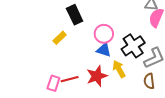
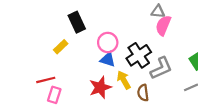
red line: (70, 79) -> (46, 80), moved
brown semicircle: (149, 81) -> (143, 93), moved

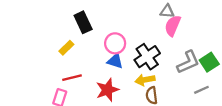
gray L-shape: (161, 68) -> (188, 62), moved
red line: (46, 80) -> (72, 78), moved
yellow arrow: (124, 80) -> (145, 80), moved, turned -72

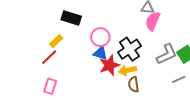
black rectangle: (83, 22) -> (71, 18), turned -48
red line: (72, 78) -> (49, 57), moved, turned -30
red star: (107, 90) -> (109, 65), moved

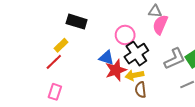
pink circle: (100, 37) -> (125, 35), moved

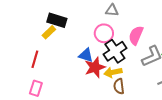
gray triangle: (155, 11) -> (112, 10), moved
pink semicircle: (160, 25) -> (136, 35), moved
yellow rectangle: (61, 45) -> (49, 32), moved
red line: (54, 62) -> (35, 59), turned -30

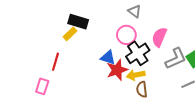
gray triangle: (112, 10) -> (135, 11), turned 32
pink rectangle: (36, 88) -> (42, 86), moved

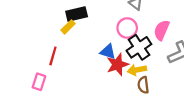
black rectangle: (78, 22) -> (77, 14), turned -30

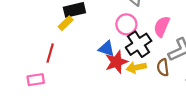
pink rectangle: (39, 82) -> (36, 80), turned 63
brown semicircle: (143, 85) -> (163, 67), moved

